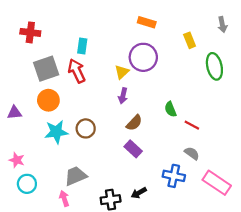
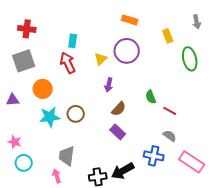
gray square: (46, 69) -> (24, 61), moved
yellow triangle: (122, 72) -> (101, 59), moved
gray trapezoid: (76, 176) -> (67, 156), turned -60
black arrow: (139, 193) -> (123, 171), size x1.6

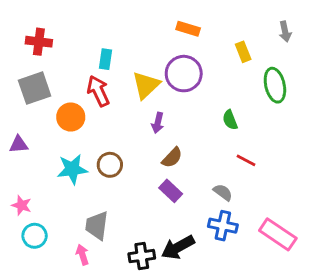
yellow triangle: (101, 59) -> (146, 85), size x1.5
orange circle: (43, 89) -> (71, 117), moved
green semicircle: (151, 97) -> (230, 120), moved
gray semicircle: (170, 136) -> (223, 192), moved

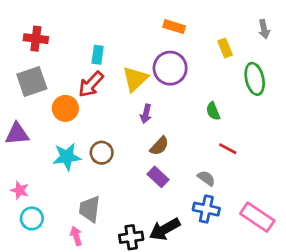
red arrow: (98, 91) -> (91, 84), turned -112
purple triangle: (19, 145) -> (17, 134), size x1.4

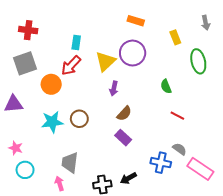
gray semicircle: (206, 178) -> (180, 149), moved
black arrow: (165, 229) -> (128, 178), size x0.7

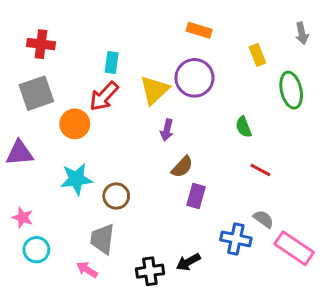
brown circle: (79, 119) -> (116, 196), moved
purple rectangle: (123, 138) -> (196, 196), moved, turned 63
pink arrow: (59, 183) -> (87, 270), turned -40

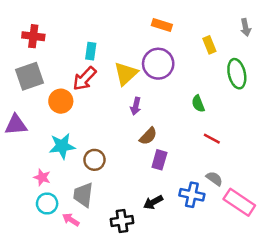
pink star: (23, 217) -> (42, 177), moved
cyan circle: (36, 250) -> (47, 204), moved
black arrow: (188, 262) -> (153, 202), moved

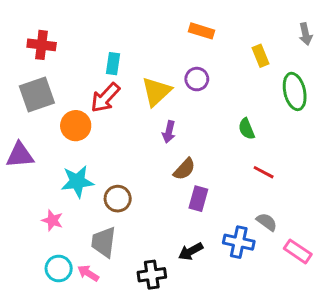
purple circle: (158, 64) -> (197, 79), size x0.6
pink rectangle: (239, 202) -> (298, 251), size x0.7
cyan circle: (47, 204) -> (59, 269), moved

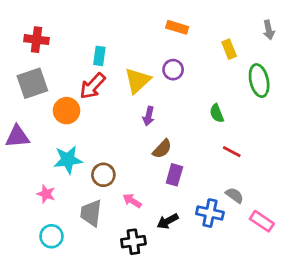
pink arrow: (88, 273) -> (132, 201), moved

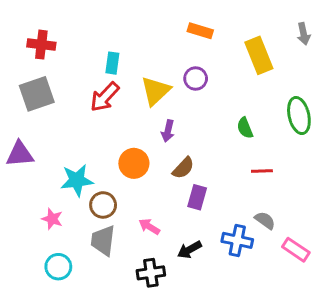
yellow rectangle: (229, 49) -> (259, 55), size x1.6
green ellipse: (259, 81) -> (299, 116), moved
orange circle: (67, 111) -> (134, 163), moved
red line: (232, 152) -> (262, 171), turned -30
brown circle: (103, 175) -> (103, 205), moved

